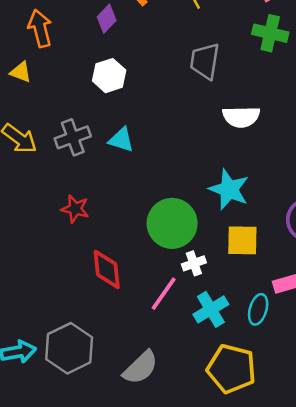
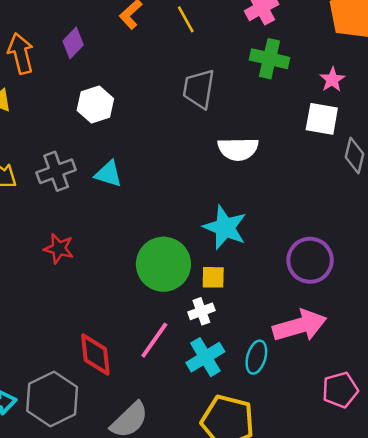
purple diamond: (107, 19) -> (73, 43), moved
yellow square: (242, 240) -> (213, 277), moved, size x0.7
white cross: (194, 263) -> (201, 311), moved
red diamond: (107, 269) -> (95, 354), moved

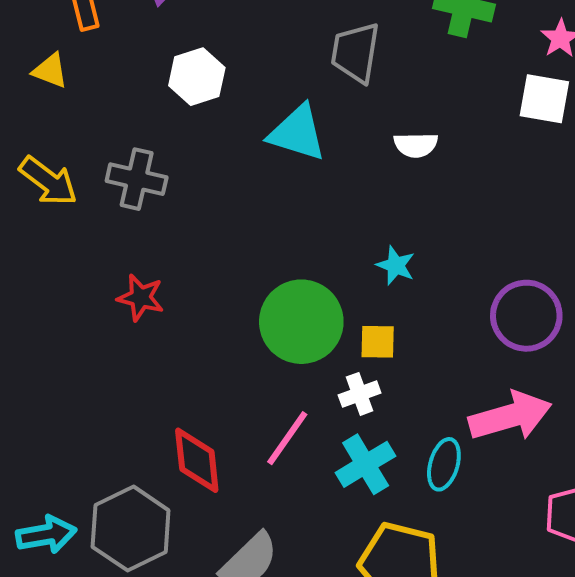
white semicircle: (238, 149) -> (416, 145), size x0.7
gray cross: (56, 171) -> (137, 179), turned 33
cyan triangle: (108, 174) -> (297, 133), moved, size x1.4
cyan star: (225, 228) -> (396, 265), size x0.6

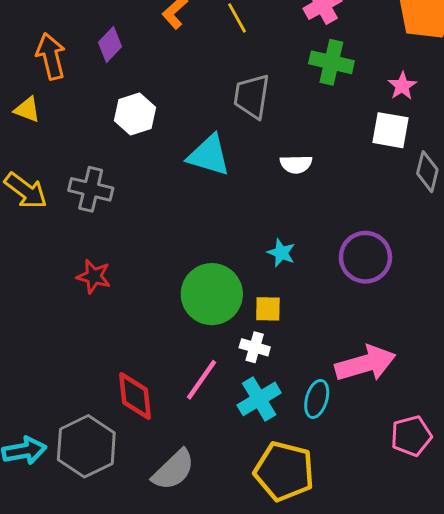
purple circle: (526, 316) -> (365, 257), moved
white cross: (360, 394) -> (255, 347), turned 36

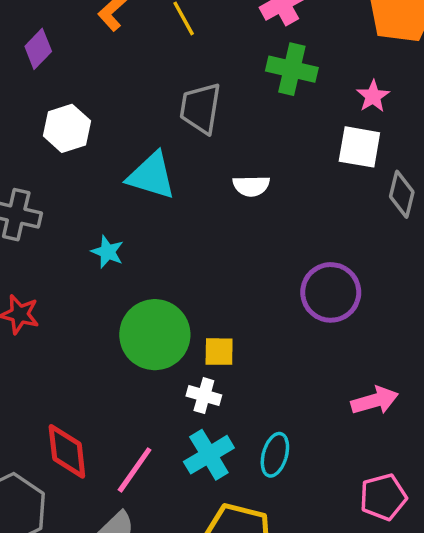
cyan star: (281, 253) -> (107, 252), moved
pink arrow: (365, 364) -> (375, 401), moved, size x0.7
pink line: (201, 380) -> (135, 470), moved

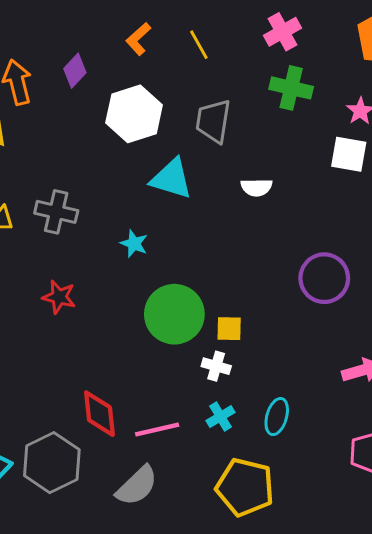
white hexagon: (67, 128) -> (134, 114), moved, size x1.4
cyan cross: (209, 455) -> (220, 417), size x0.7
pink line: (135, 470) -> (157, 430), turned 42

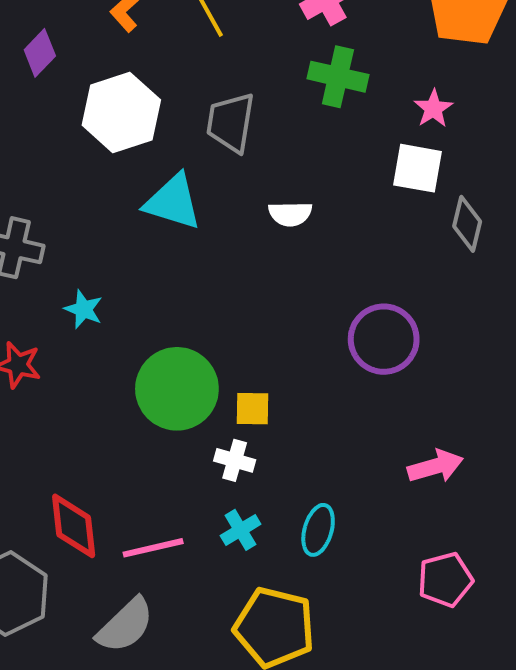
cyan star: (134, 244) -> (84, 309), moved

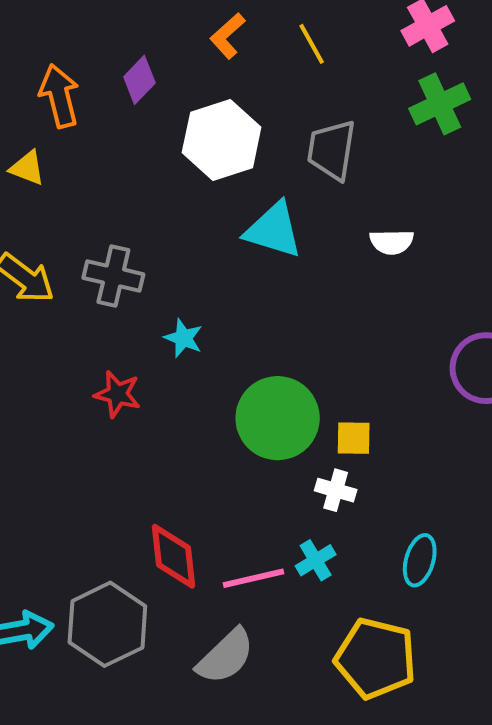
green cross: (338, 77) -> (440, 104), turned -38
cyan cross: (241, 530) -> (316, 560), moved

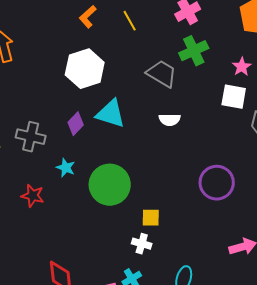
purple diamond: (139, 80) -> (76, 124), moved
gray trapezoid: (332, 150) -> (162, 74), moved, turned 112
green circle: (278, 418) -> (110, 185), moved

